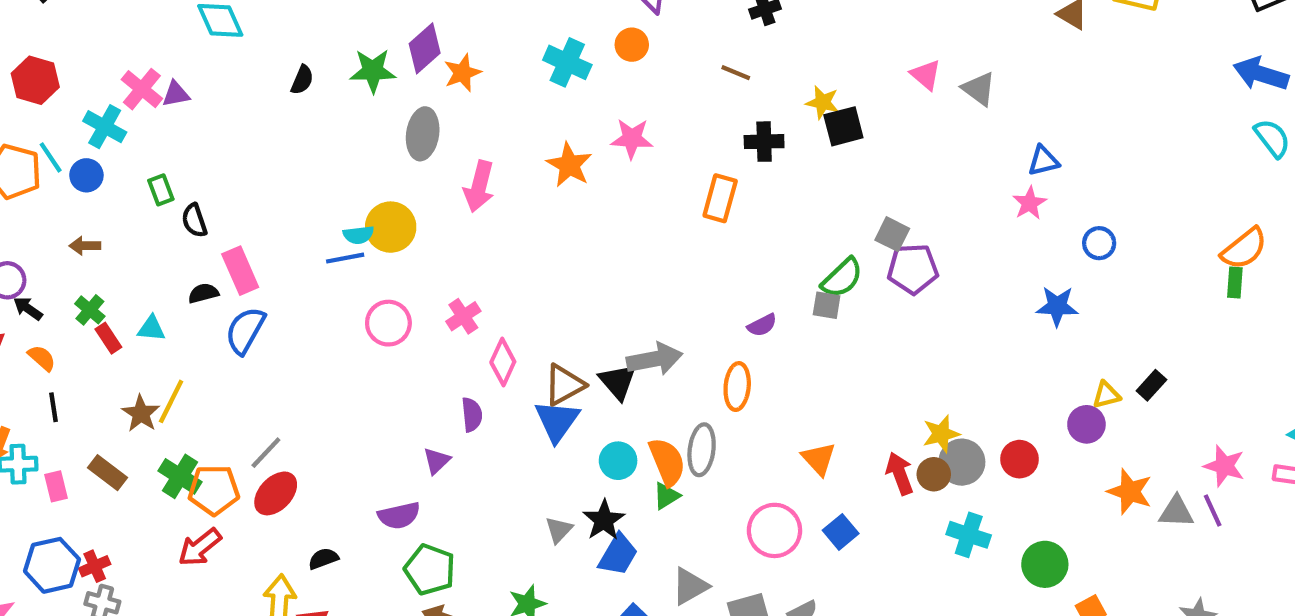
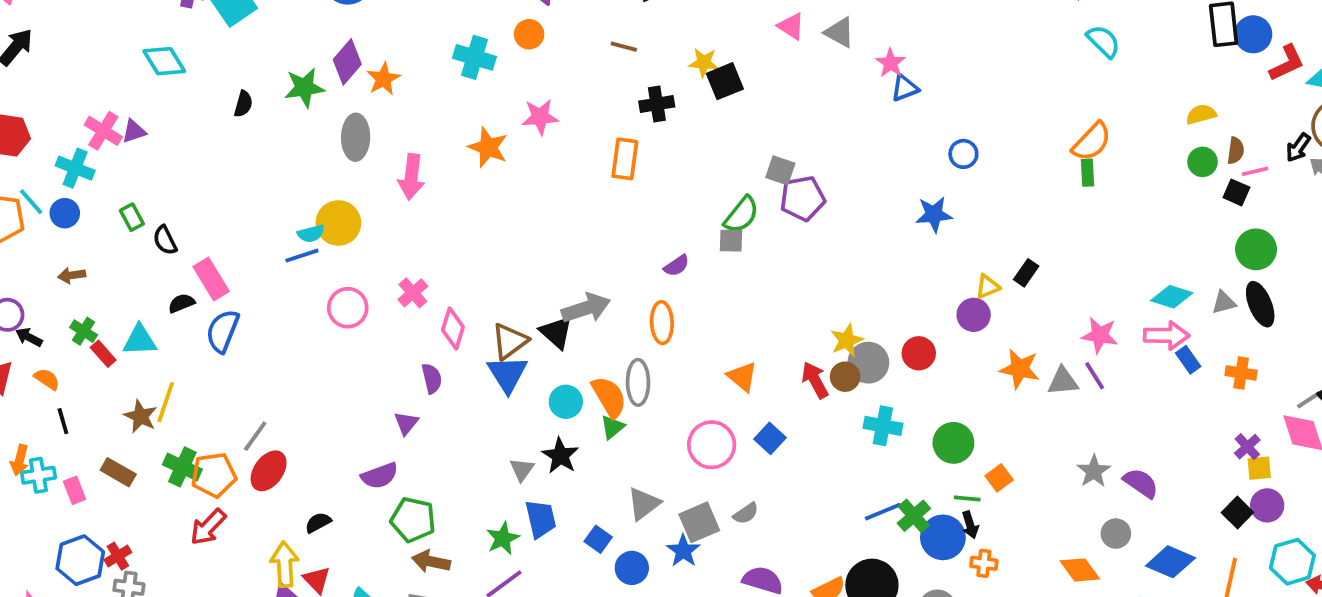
pink star: (1030, 203) -> (891, 63), moved
cyan triangle: (151, 328) -> (140, 340), size x1.4
blue trapezoid: (618, 555) -> (541, 519), moved, turned -36

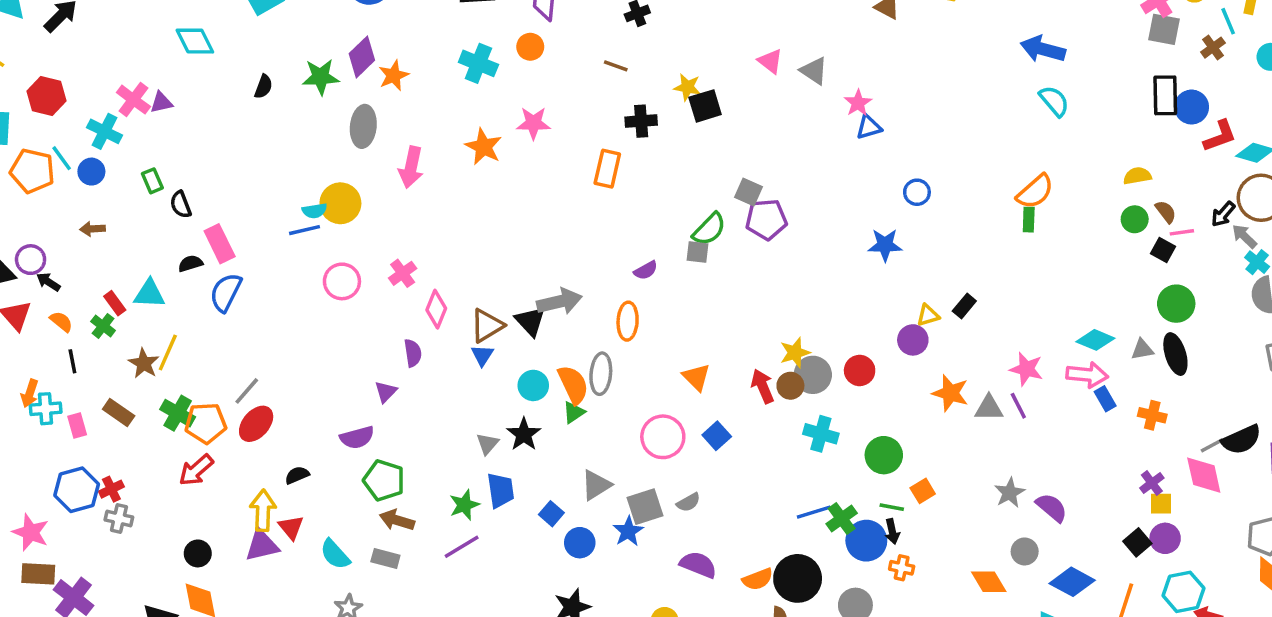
brown semicircle: (1236, 151) -> (1166, 212), turned -50
green cross: (84, 331) -> (103, 326), moved
blue triangle: (507, 374) -> (482, 355), size x0.6

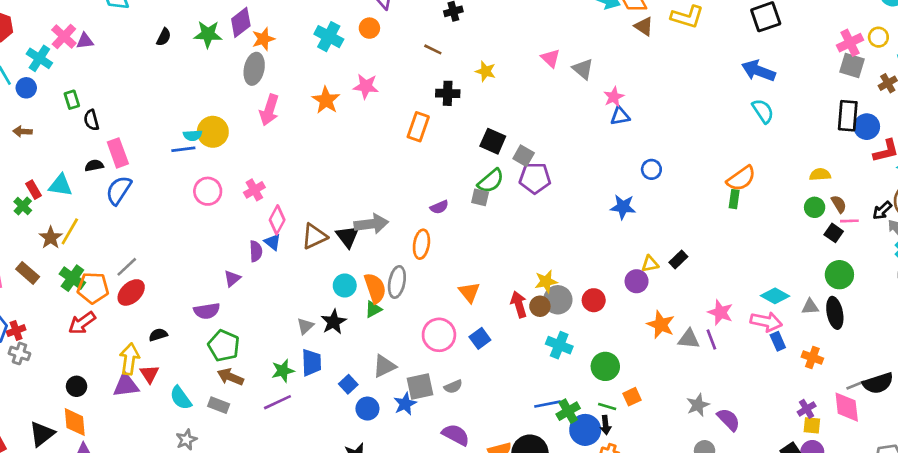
black square: (705, 106) -> (493, 141), moved, turned 35
gray ellipse: (363, 126) -> (254, 69), moved
blue triangle: (482, 355) -> (273, 242), moved, turned -30

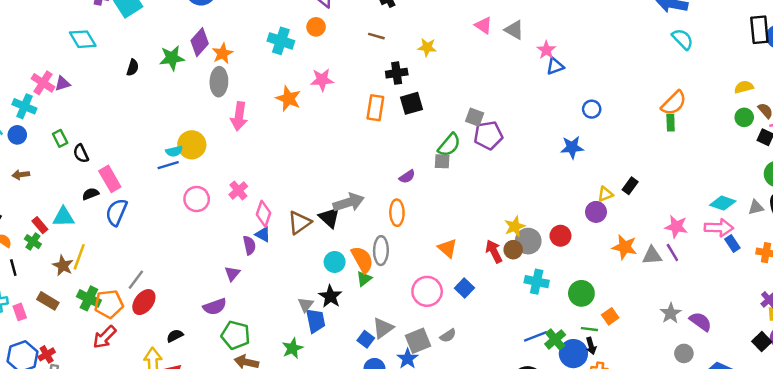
black square: (493, 141) -> (411, 103), moved, turned -30
blue trapezoid: (311, 363) -> (316, 321), moved
blue square: (348, 384) -> (366, 339), moved

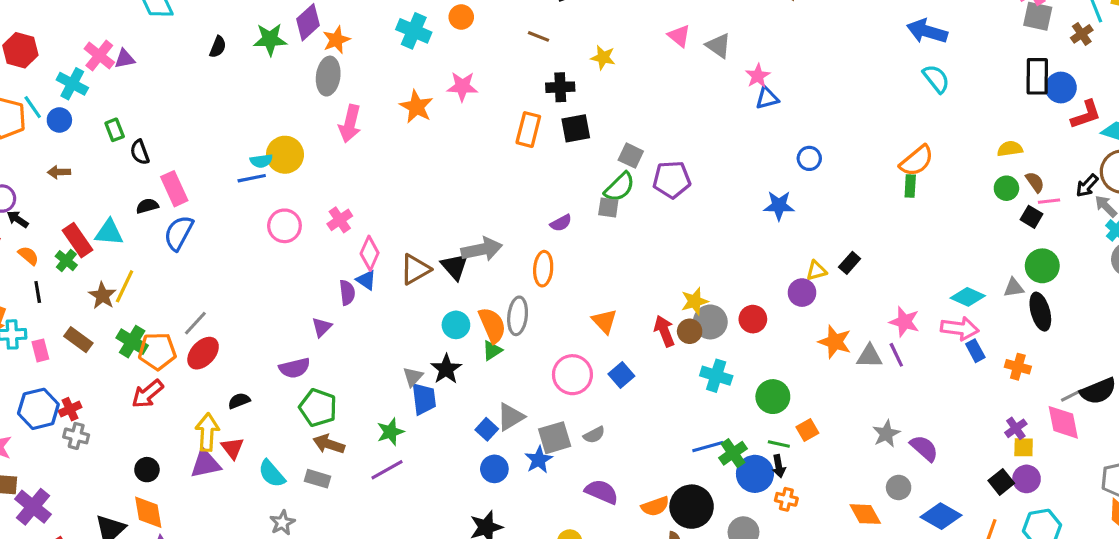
gray square: (475, 117) -> (631, 156), moved
gray triangle: (756, 207) -> (1014, 288), moved
red rectangle: (40, 225) -> (78, 240), size x1.5

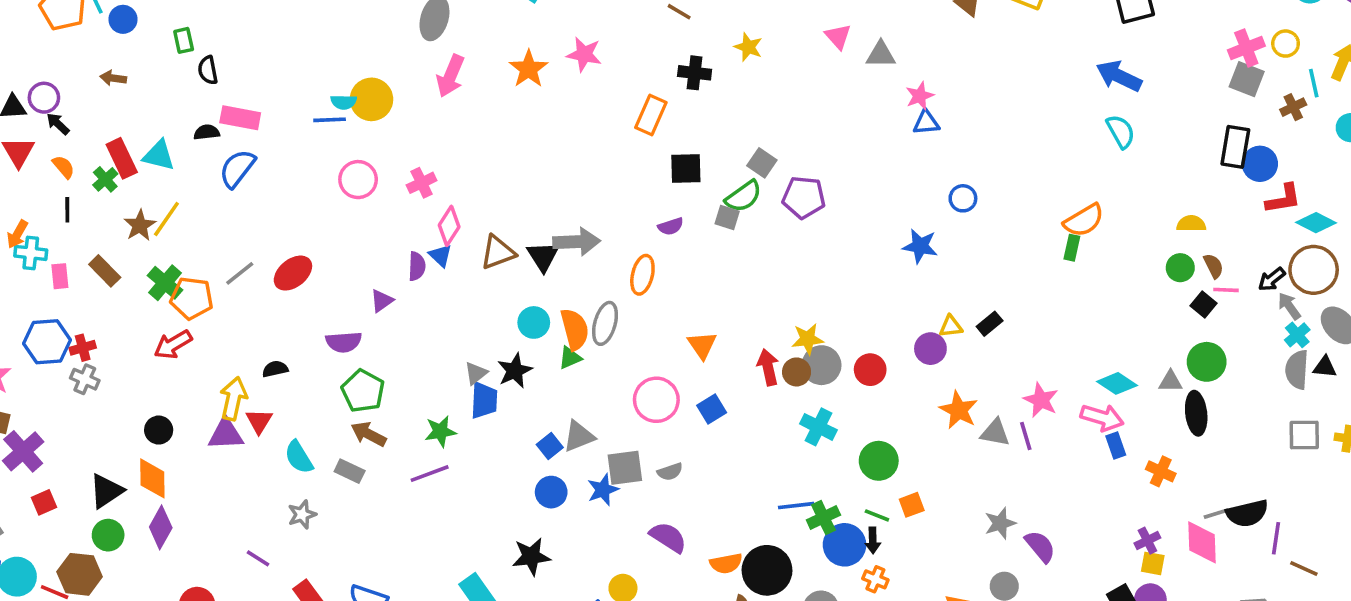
gray triangle: (718, 46) -> (881, 55), turned -44
black square: (576, 128) -> (686, 168), moved
pink rectangle: (174, 189) -> (240, 118), turned -64
red ellipse: (203, 353) -> (293, 273), moved

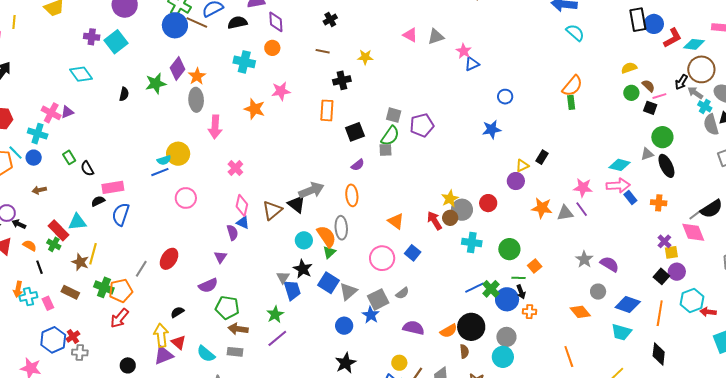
pink cross: (422, 183) -> (235, 168), moved
blue square: (550, 446) -> (329, 283), moved, size x1.5

